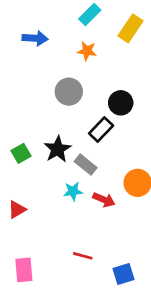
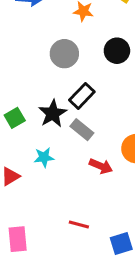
black circle: (121, 103) -> (117, 51), moved
black rectangle: (101, 130) -> (82, 96), moved
cyan star: (73, 191) -> (44, 157), moved

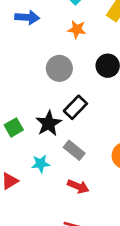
gray rectangle: (82, 130) -> (74, 150), moved
red arrow: (101, 166) -> (78, 186), moved

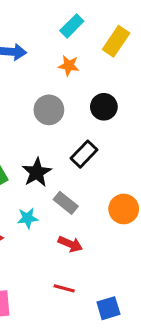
black rectangle: (75, 107) -> (84, 154), moved

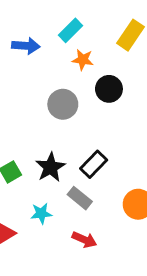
cyan rectangle: (72, 26) -> (71, 30), moved
black circle: (104, 107) -> (109, 89), moved
black rectangle: (84, 154) -> (94, 164), moved

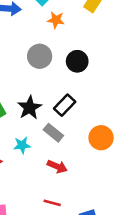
black circle: (109, 89) -> (77, 61), moved

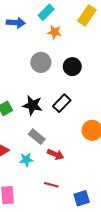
black star: (30, 108) -> (33, 105), turned -30
gray rectangle: (53, 133) -> (37, 137), moved
cyan star: (22, 145) -> (26, 160), moved

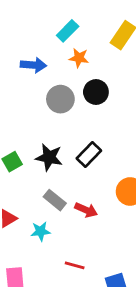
blue arrow: (16, 23) -> (33, 65), moved
black circle: (72, 67) -> (96, 92), moved
red arrow: (56, 154) -> (86, 210), moved

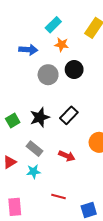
black star: (49, 157) -> (40, 117), turned -30
gray rectangle: (55, 200) -> (35, 149), moved

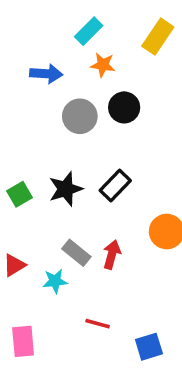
gray rectangle: (35, 149) -> (76, 253), moved
red arrow: (67, 156) -> (112, 255), turned -98

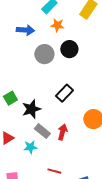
black star: (66, 189) -> (31, 109), moved

